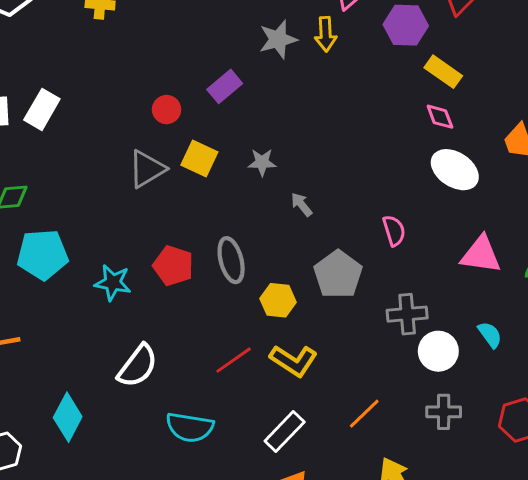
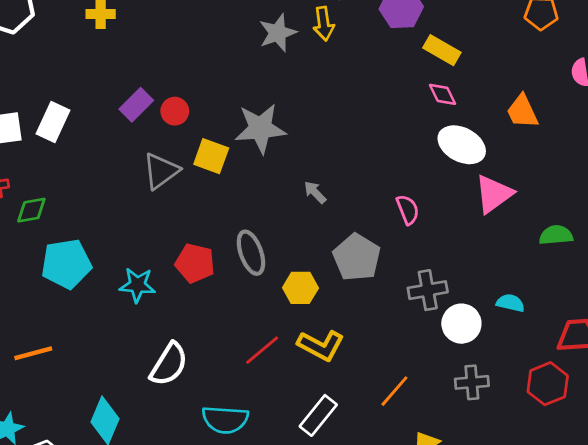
purple rectangle: (225, 86) -> (136, 105), moved
gray star: (262, 162) -> (260, 128), moved, size x1.8
pink triangle: (481, 255) -> (494, 194), moved, turned -39
cyan semicircle: (490, 335) -> (510, 303), turned -36

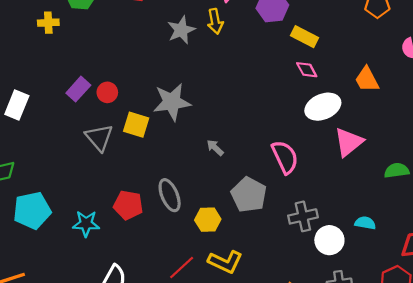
white ellipse: (462, 145) -> (323, 107), turned -48
gray triangle: (161, 171) -> (99, 138), turned -32
pink semicircle: (408, 210) -> (285, 157), size x1.5

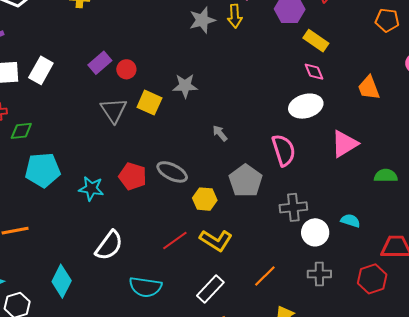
gray star: (172, 102) -> (185, 86), size x0.7
white ellipse: (323, 107) -> (306, 106), moved
gray ellipse: (170, 195) -> (172, 172), turned -48

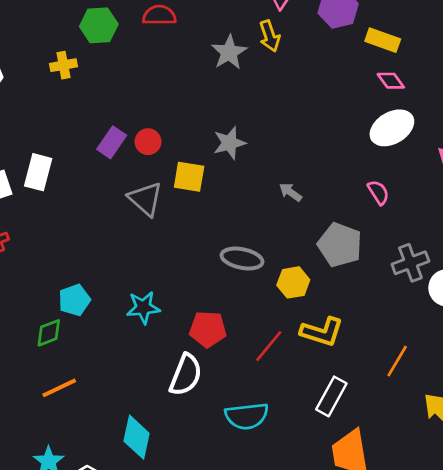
green diamond: (21, 131) -> (49, 333), moved
pink semicircle: (284, 150) -> (378, 192), size x0.6
cyan pentagon: (43, 170) -> (74, 300), size x0.7
red pentagon: (133, 176) -> (208, 329), moved

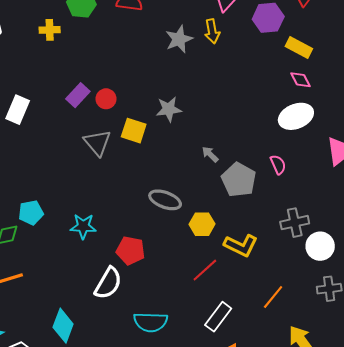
gray pentagon: (340, 245) -> (239, 180), moved
yellow L-shape: (322, 332) -> (241, 245), moved
red line: (269, 346) -> (205, 270), moved

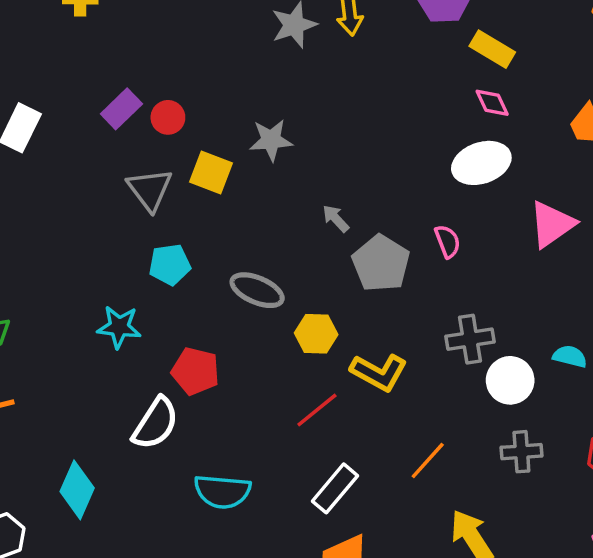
cyan pentagon: (31, 213) -> (170, 265), moved

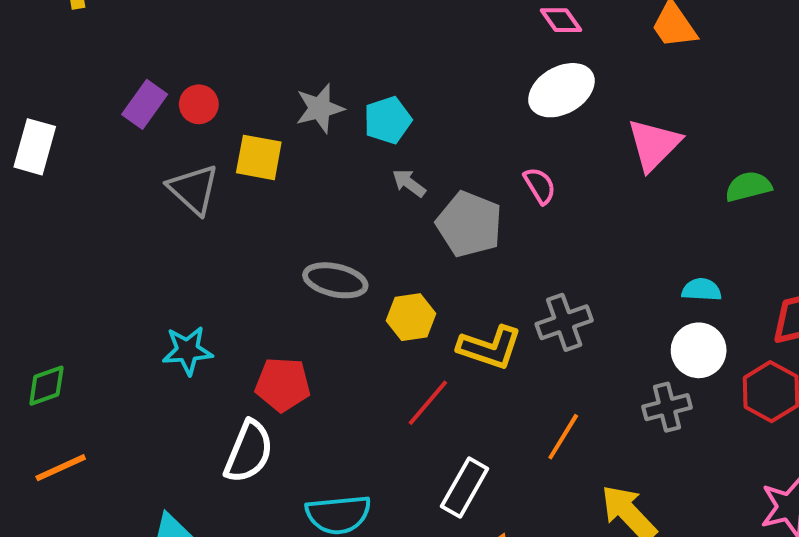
cyan pentagon: (170, 265) -> (388, 120), moved
gray cross: (470, 339) -> (564, 322), moved
white circle: (510, 380) -> (699, 350), moved

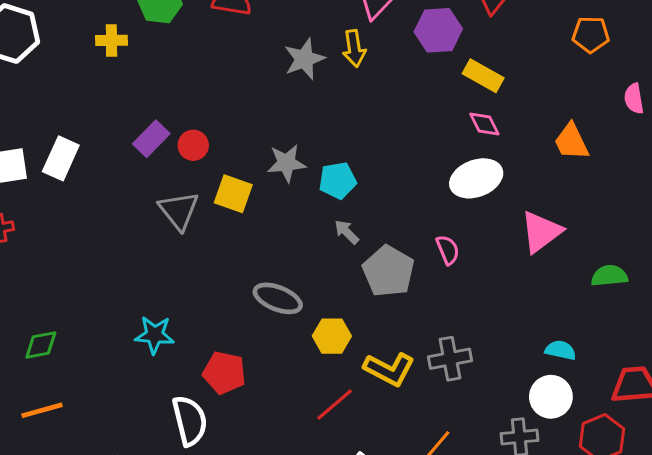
white semicircle: (249, 452) -> (190, 421), turned -45

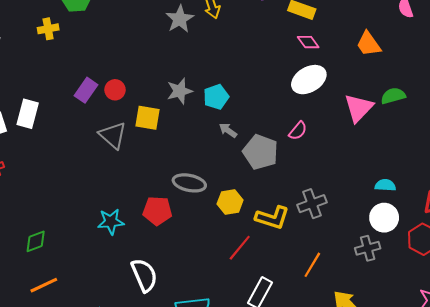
pink semicircle: (448, 250) -> (298, 131), turned 72
green semicircle: (609, 276) -> (393, 96), moved
red pentagon: (224, 373) -> (157, 211), moved

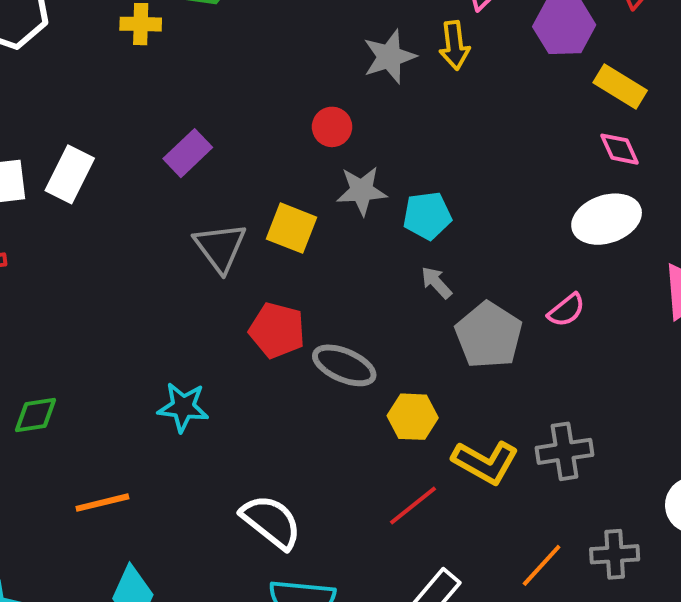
red circle: (115, 90) -> (332, 127), moved
red pentagon: (157, 211) -> (277, 330), moved
gray cross: (368, 248) -> (615, 554), moved
white semicircle: (144, 275) -> (271, 522), moved, turned -40
orange line: (44, 285) -> (102, 503), moved

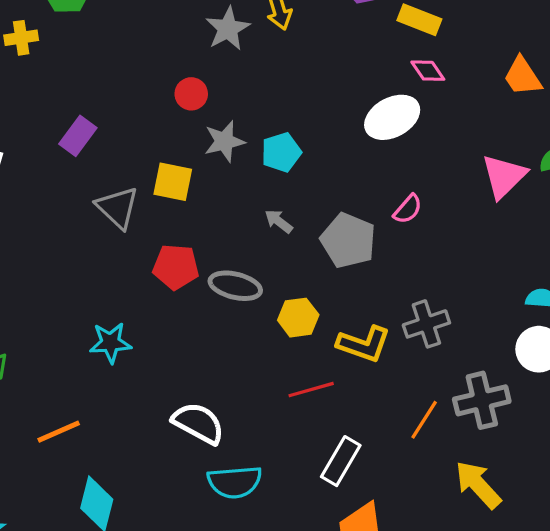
white ellipse: (607, 219) -> (392, 117), moved
gray arrow: (436, 283) -> (279, 221), moved
red line: (413, 505) -> (311, 390), turned 33
gray cross: (615, 554) -> (482, 400), size x1.4

